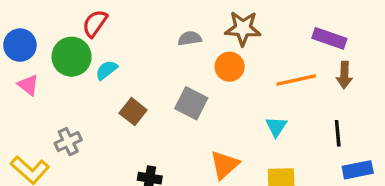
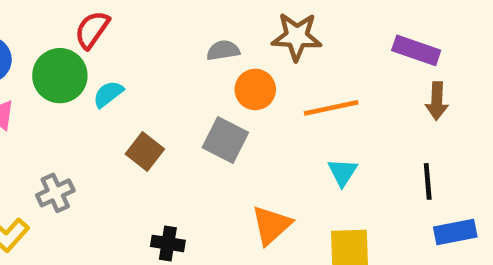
orange circle: (230, 67) -> (255, 89), moved
orange line: (296, 80) -> (331, 108), moved

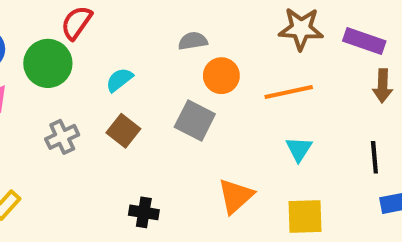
brown star: (297, 37) -> (301, 29), moved
cyan semicircle: (108, 94) -> (119, 80), moved
gray cross: (55, 193) -> (62, 137), moved

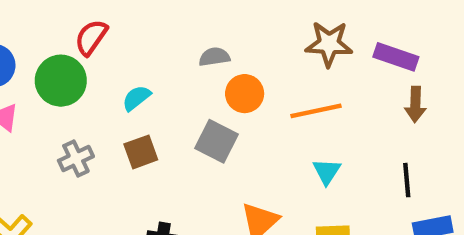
brown square: (123, 131) -> (141, 152), turned 32

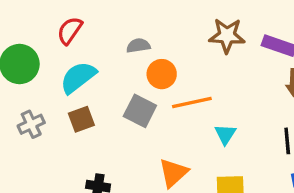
red semicircle: (91, 37) -> (70, 31), moved
cyan semicircle: (136, 98) -> (78, 77), size x1.6
orange line: (316, 111) -> (192, 102), moved

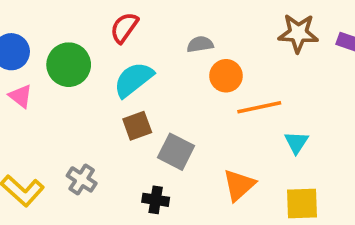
gray square: (140, 111) -> (176, 152), moved
gray cross: (31, 124) -> (82, 179), moved, turned -32

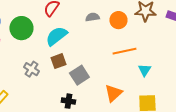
orange circle: (226, 76) -> (118, 20), moved
gray square: (176, 152) -> (79, 75), turned 30
gray cross: (82, 179) -> (31, 69), moved

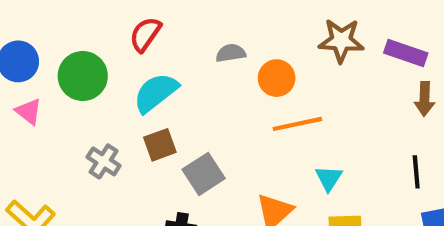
orange circle: (118, 20) -> (277, 78), moved
cyan triangle: (144, 70) -> (329, 178), moved

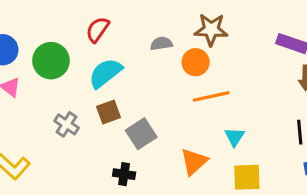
brown star: (341, 41) -> (211, 30), moved

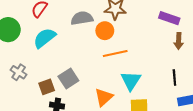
gray semicircle: (161, 44) -> (82, 18), size x1.5
brown square: (109, 112) -> (47, 87), moved
cyan triangle: (234, 137) -> (131, 81), size x1.5

